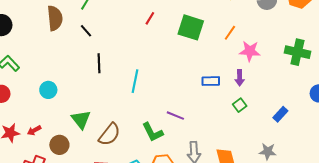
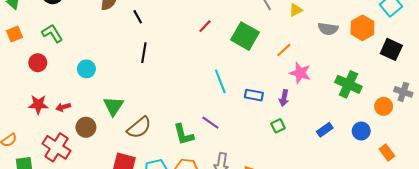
red line: (150, 18) -> (205, 26), moved
cyan line: (135, 81) -> (220, 81), moved, turned -45
blue rectangle: (280, 114) -> (325, 130), moved

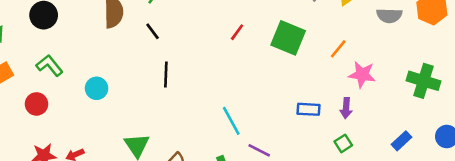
cyan circle: (86, 69) -> (97, 88), moved
cyan line: (220, 81) -> (231, 121), moved

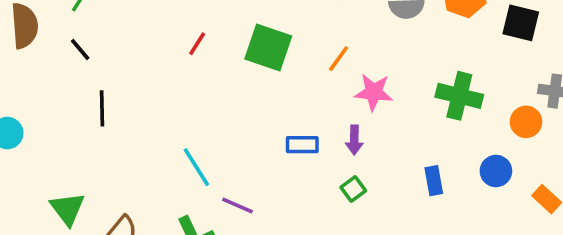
blue rectangle: (402, 141) -> (434, 181), turned -54

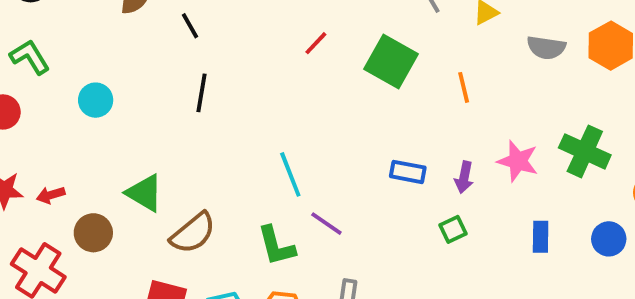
orange line: (339, 59) -> (464, 87), turned -60
pink star: (374, 92) -> (518, 161), moved
green triangle: (68, 209) -> (145, 193), turned -33

